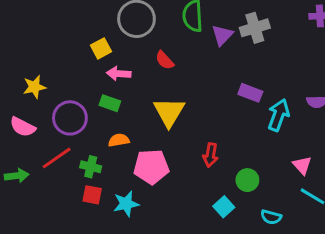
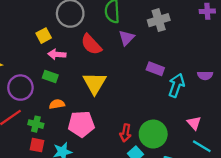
purple triangle: (222, 35) -> (127, 38), moved
red semicircle: (165, 60) -> (91, 44), size x1.5
red arrow: (210, 155) -> (126, 133), moved
green circle: (247, 180) -> (153, 134), size x1.6

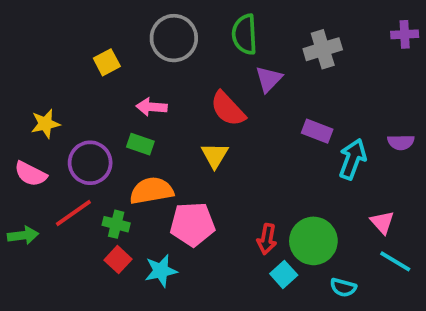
yellow square: (44, 36) -> (107, 62), moved
red semicircle: (91, 44) -> (228, 109), moved
yellow triangle: (95, 83) -> (215, 155), size x0.7
orange semicircle: (57, 104) -> (152, 191), size x1.6
red square: (37, 145) -> (118, 260), turned 32

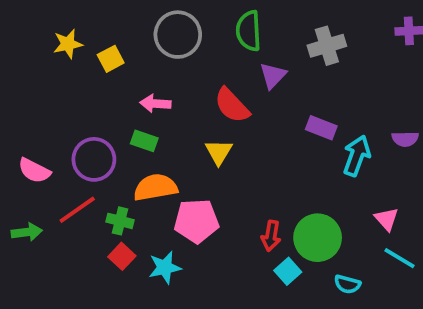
yellow star: (45, 124) -> (68, 44), moved

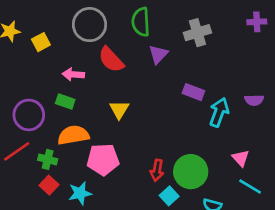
red semicircle: (232, 105) -> (111, 60), moved

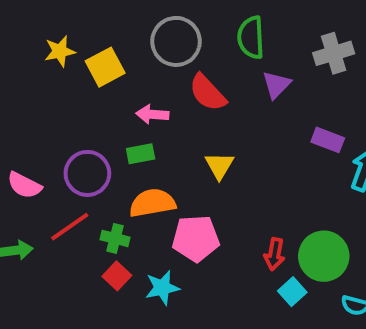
yellow square: (41, 42) -> (105, 67), size x1.4
green rectangle: (65, 101) -> (141, 154), turned -30

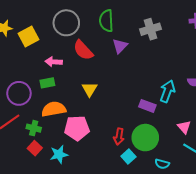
purple rectangle: (328, 140) -> (147, 106), moved

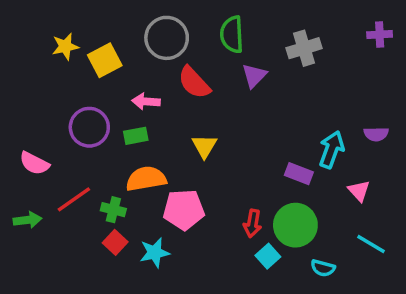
purple circle: (19, 93) -> (89, 127), moved
pink triangle: (184, 127) -> (359, 191), moved

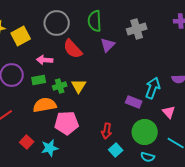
green cross: (113, 210) -> (60, 86), moved, turned -32
green circle: (295, 225) -> (145, 132), moved

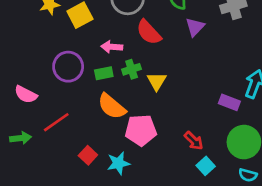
green cross: (60, 86) -> (132, 69), moved
orange semicircle: (45, 105) -> (112, 106), turned -130
red arrow: (107, 131) -> (194, 141), turned -56

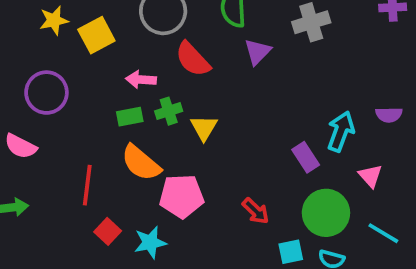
purple circle: (68, 67) -> (46, 93), moved
purple rectangle: (229, 102) -> (306, 157), turned 36
red line: (56, 122) -> (87, 185), moved, turned -48
cyan square: (206, 166) -> (291, 252), moved, turned 30

